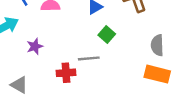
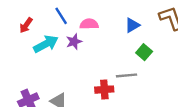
purple star: (35, 46) -> (74, 42), moved

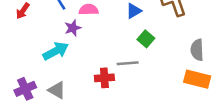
cyan arrow: (46, 44) -> (56, 51), moved

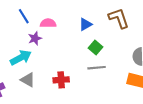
gray line: (128, 63) -> (97, 68), moved
gray triangle: (57, 90) -> (28, 80), moved

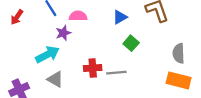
gray line: (97, 68) -> (116, 73), moved
red cross: (61, 80) -> (93, 68), moved

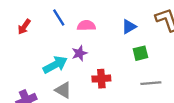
purple star: (63, 33) -> (79, 53), moved
green square: (131, 43) -> (140, 53), turned 35
gray line: (116, 73) -> (151, 83), moved

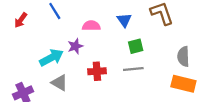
pink semicircle: (86, 26) -> (91, 26), moved
blue triangle: (129, 27) -> (124, 20), turned -35
gray line: (151, 83) -> (133, 69), moved

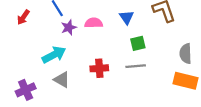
purple star: (75, 46) -> (69, 27), moved

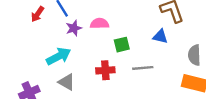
red arrow: (23, 17) -> (37, 14), moved
blue triangle: (127, 17) -> (160, 36), moved, turned -42
green square: (138, 43) -> (122, 45), moved

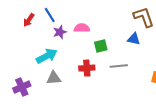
gray triangle: (67, 82) -> (54, 78), turned -35

